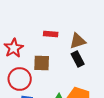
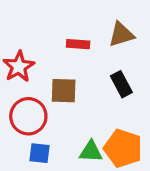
brown triangle: (78, 41) -> (121, 34), moved

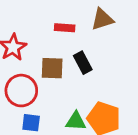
black rectangle: (121, 84) -> (83, 63), moved

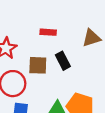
brown triangle: (102, 19) -> (91, 38), moved

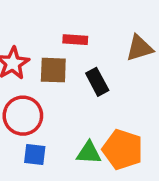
brown square: (38, 65) -> (53, 70), moved

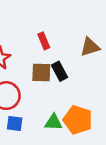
red rectangle: (75, 40) -> (44, 41), turned 63
brown square: (53, 70) -> (41, 72), moved

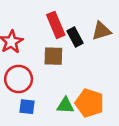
red rectangle: (44, 41) -> (56, 25), size x1.5
black rectangle: (60, 71) -> (75, 37), moved

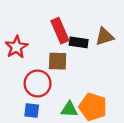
black rectangle: (75, 37) -> (79, 42), turned -54
red circle: (19, 79) -> (38, 83), moved

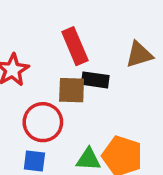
black rectangle: (79, 42) -> (95, 80), moved

